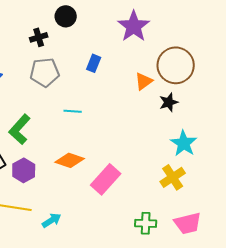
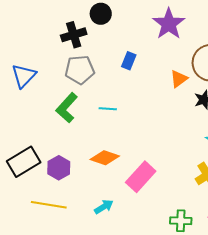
black cross: (39, 37) -> (74, 35), size x1.4
green L-shape: (20, 129) -> (67, 108), moved
cyan arrow: (52, 220) -> (104, 207), moved

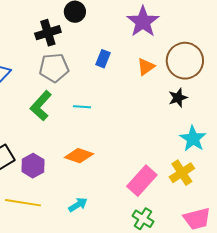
orange triangle: (179, 79) -> (146, 67), moved
pink rectangle: (141, 177) -> (142, 181), moved
green cross: (181, 221) -> (143, 219), moved, turned 30

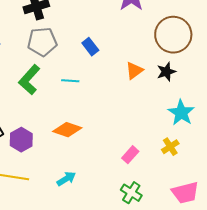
blue rectangle: (103, 59) -> (90, 47), moved, turned -60
orange triangle: (146, 67) -> (134, 71), moved
yellow cross: (182, 173) -> (170, 147), size x0.7
pink rectangle: (142, 181) -> (130, 155), size x0.6

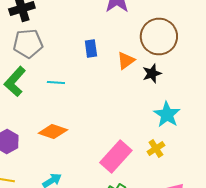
blue rectangle: (90, 47) -> (91, 48), moved, turned 30
orange triangle: (134, 71) -> (126, 60), moved
pink rectangle: (130, 155) -> (116, 156), size x1.8

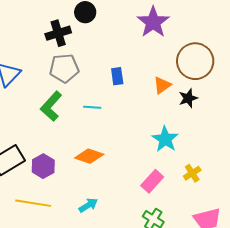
blue rectangle: (91, 48) -> (117, 76), moved
cyan star: (167, 114) -> (165, 139), moved
pink rectangle: (116, 156) -> (152, 181), size x0.7

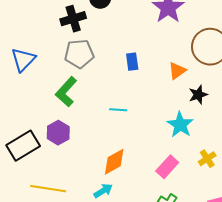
black star: (188, 98) -> (198, 95), moved
cyan line: (92, 107) -> (118, 110), moved
orange diamond: (89, 156) -> (114, 162), moved, turned -48
purple hexagon: (43, 166) -> (58, 133), moved

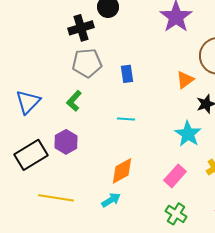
blue triangle: (23, 60) -> (28, 102), moved
blue rectangle: (132, 62) -> (127, 74), moved
green L-shape: (66, 92) -> (74, 101), size x0.7

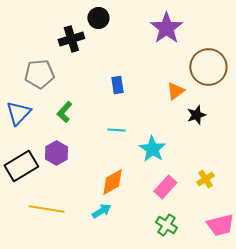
gray pentagon: (87, 63) -> (39, 74), moved
cyan star: (188, 134) -> (152, 149), moved

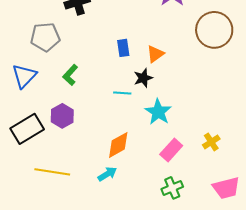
orange triangle: (175, 91) -> (155, 54), moved
black star: (196, 115) -> (143, 78), moved
green cross: (166, 225) -> (172, 188), turned 35

